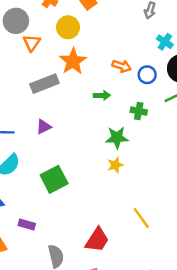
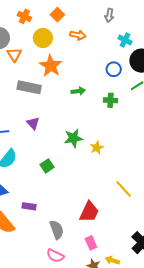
orange arrow: (122, 66) -> (78, 35), moved
gray rectangle: (44, 84) -> (29, 87), turned 40
purple triangle: (44, 127) -> (33, 123), turned -40
green star: (117, 138) -> (73, 138), moved
green square: (54, 179) -> (47, 166), size x0.6

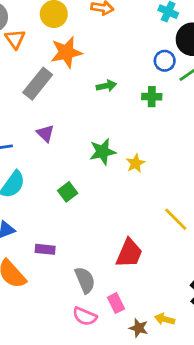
orange star: (51, 66) -> (66, 52), turned 30
blue circle: (114, 69) -> (165, 61), moved
gray rectangle: (29, 87) -> (38, 84), turned -60
pink rectangle: (91, 243) -> (116, 303), moved

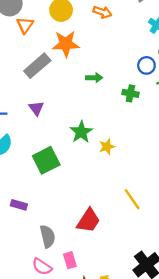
green star: (103, 152) -> (81, 132), turned -30
green square: (68, 192) -> (46, 160), size x1.6

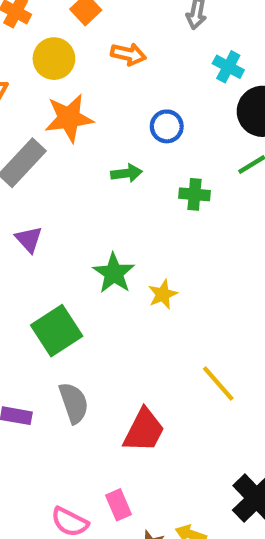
blue circle: (146, 65) -> (167, 126), moved
gray semicircle: (48, 236) -> (74, 403), moved

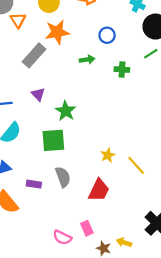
green star: (114, 273) -> (66, 111), moved
yellow star: (163, 294) -> (108, 155), moved
green square: (57, 331) -> (53, 140), turned 30

